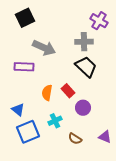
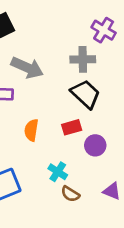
red rectangle: (68, 91) -> (72, 127), moved, turned -64
purple circle: (83, 108) -> (95, 145), moved
cyan cross: (55, 121) -> (58, 172), moved, turned -32

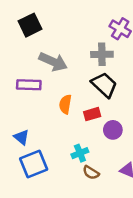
orange semicircle: (31, 130) -> (65, 104), moved
cyan cross: (58, 172) -> (80, 153), turned 35

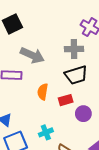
black trapezoid: (104, 85) -> (76, 75), turned 120
cyan cross: (80, 153) -> (46, 132), moved

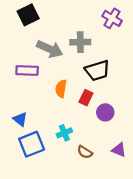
gray cross: (74, 49) -> (80, 42), moved
red rectangle: (66, 100) -> (86, 98), turned -48

